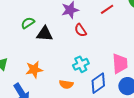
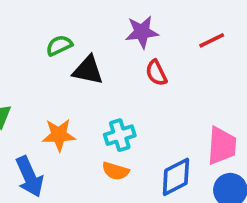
cyan cross: (81, 64) -> (120, 135), moved

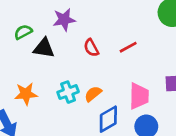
purple star: (142, 32) -> (64, 20), moved
red line: (212, 40) -> (128, 47), moved
orange semicircle: (115, 171) -> (93, 94), moved, turned 126

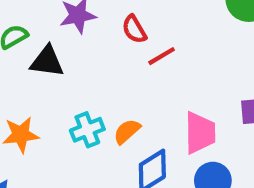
red line: (128, 47) -> (162, 56), moved
red semicircle: (91, 48) -> (134, 29), moved

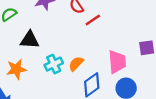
black triangle: (47, 61) -> (30, 40), moved

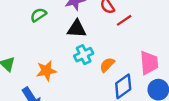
black triangle: (30, 40) -> (77, 29), moved
cyan cross: (54, 64) -> (84, 55), moved

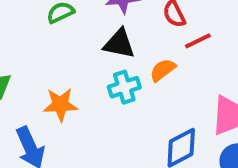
orange semicircle: (107, 65) -> (163, 70), moved

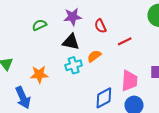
red line: (198, 41) -> (125, 41), moved

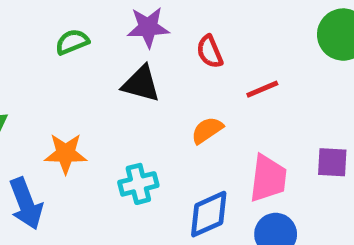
orange semicircle: (94, 56) -> (207, 130), moved
cyan cross: (74, 65) -> (138, 184), moved

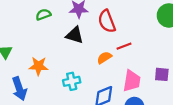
red semicircle: (210, 52) -> (107, 21), size x1.5
red line: (262, 89) -> (124, 46), moved

